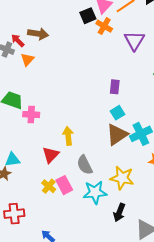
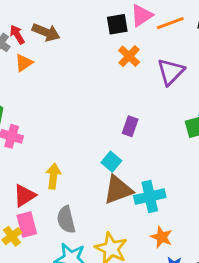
orange cross: (104, 26) -> (129, 56), moved
cyan square: (118, 113) -> (111, 162), moved, turned -32
pink rectangle: (64, 185) -> (27, 224), moved

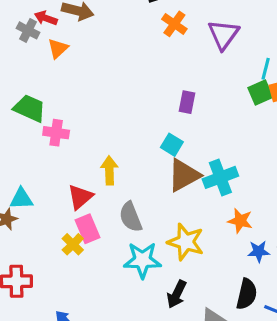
red arrow: (17, 35) -> (46, 18), turned -30

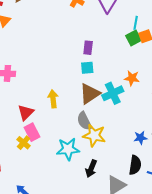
cyan square: (172, 145) -> (87, 68), moved, turned -32
yellow arrow: (109, 170) -> (53, 99), moved
gray semicircle: (131, 217) -> (84, 121), moved
orange star: (240, 221) -> (132, 78), moved

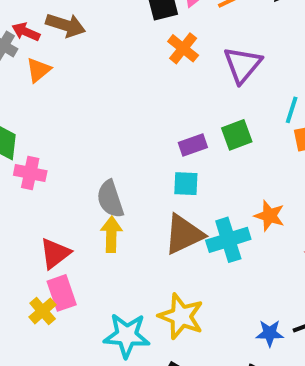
green square: (134, 38) -> (237, 135), moved
purple rectangle: (88, 48) -> (193, 145), turned 56
gray semicircle: (84, 121) -> (110, 199), moved

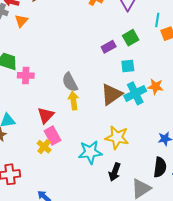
cyan square: (186, 184) -> (128, 66), moved
orange star: (269, 216) -> (155, 87), moved

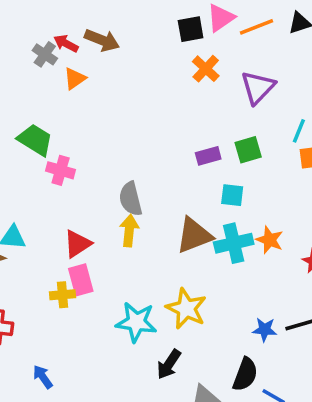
yellow cross: (44, 147) -> (63, 295), turned 32

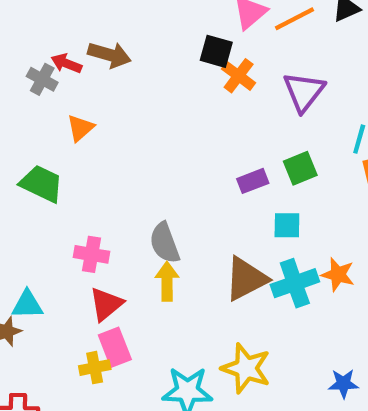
black square: (191, 29) -> (216, 51), moved, turned 32
orange triangle: (75, 79) -> (80, 128), moved
pink cross: (61, 170) -> (91, 254), moved

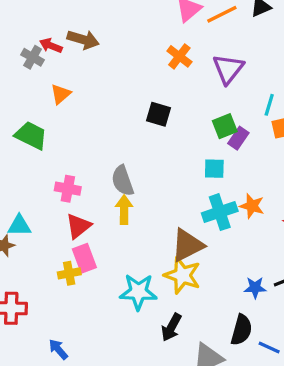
black square: (216, 51) -> (158, 114), moved
purple rectangle: (253, 181) -> (238, 138), moved, turned -35
brown triangle: (246, 279) -> (187, 245), moved

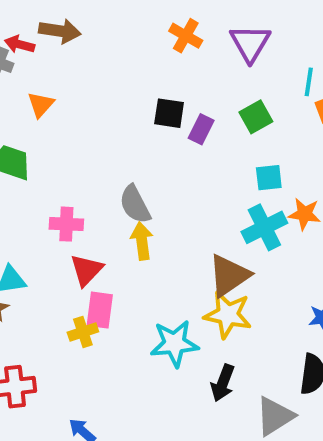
purple rectangle: (238, 138) -> (201, 129), moved
cyan square: (214, 169) -> (269, 178), moved
pink rectangle: (84, 258) -> (100, 310), turned 36

